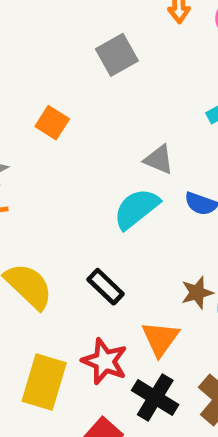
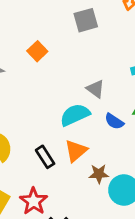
orange triangle: (160, 339) -> (76, 151), moved

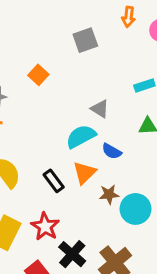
blue semicircle: (114, 121) -> (112, 151), moved

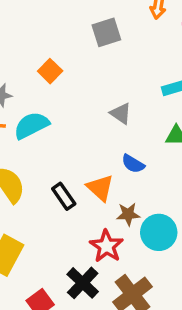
cyan semicircle: (81, 136) -> (31, 125), moved
orange triangle: (84, 173) -> (100, 188), turned -35
red star: (45, 226) -> (107, 246), moved

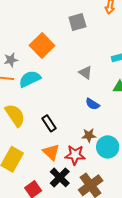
orange square: (50, 71) -> (42, 45), size x1.6
orange triangle: (100, 188) -> (51, 152), moved
red star: (107, 246) -> (75, 155), turned -30

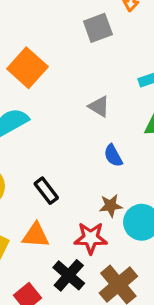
gray square: (77, 22) -> (98, 28), moved
blue semicircle: (92, 104) -> (113, 156), turned 32
orange triangle: (51, 152) -> (36, 235), moved, turned -36

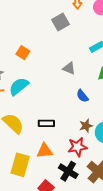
orange square: (27, 68) -> (23, 53), size x0.6
black rectangle: (46, 191) -> (46, 123), turned -42

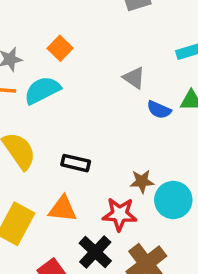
orange square: (23, 53) -> (60, 48), moved
blue semicircle: (82, 96) -> (159, 110), moved, turned -40

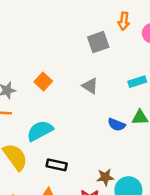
gray triangle: (134, 78) -> (90, 86), moved
cyan semicircle: (42, 90) -> (40, 131), moved

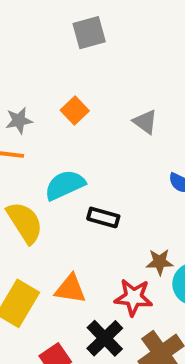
gray square: (98, 42) -> (89, 33), moved
black rectangle: (57, 165) -> (103, 217), moved

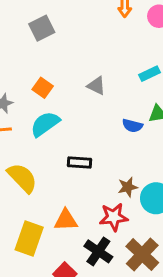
cyan semicircle: (65, 185) -> (45, 124), moved

